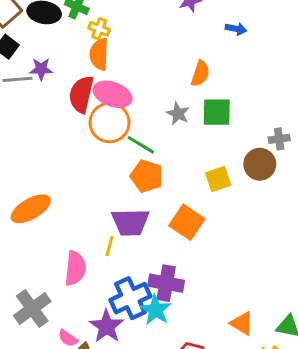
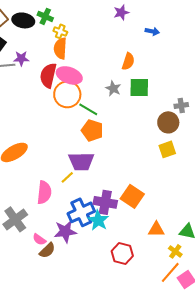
yellow square: (218, 179) -> (167, 149), moved
orange square: (187, 222) -> (132, 196), moved
yellow line: (110, 246) -> (67, 177), turned 32
orange triangle: (242, 323) -> (156, 229), turned -30
purple star: (107, 326) -> (65, 231), turned 30

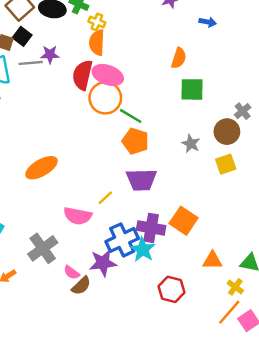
gray star: (113, 88) -> (191, 144), moved
gray cross: (181, 105) -> (243, 111), turned -32
purple trapezoid: (81, 161) -> (141, 180), moved
pink semicircle: (44, 192) -> (78, 216), turned 95

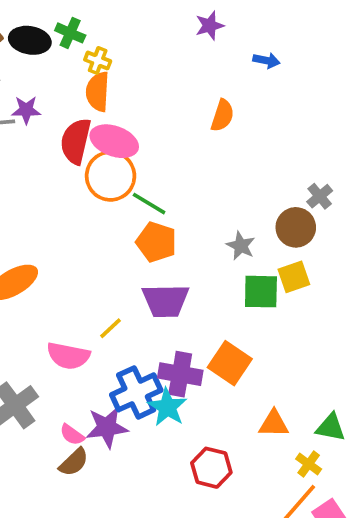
green square: (192, 89) -> (261, 292), moved
pink semicircle: (72, 272) -> (72, 435), moved

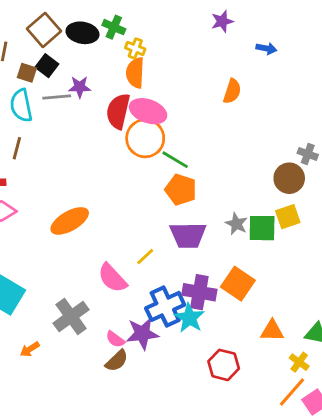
gray cross: (320, 196) -> (308, 154), turned -30
gray star: (241, 246) -> (236, 224), moved
pink semicircle: (68, 356) -> (112, 278), turned 36

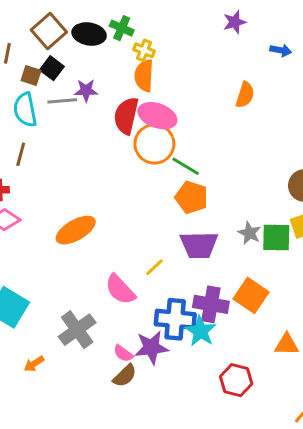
blue cross: (165, 306) -> (175, 319), turned 30

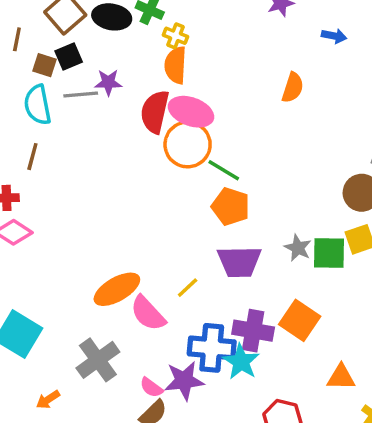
black square: (52, 68) -> (69, 57), turned 30
orange ellipse: (76, 230) -> (117, 289), moved

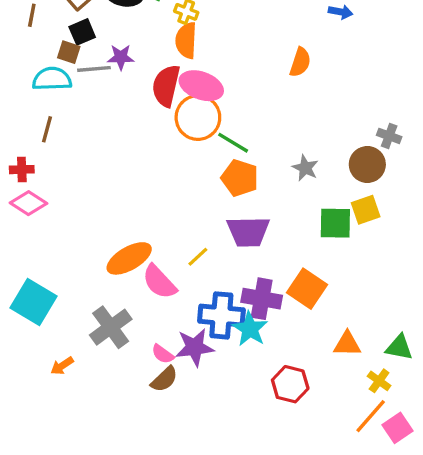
brown square: (45, 65) -> (69, 52), moved
cyan semicircle: (38, 105) -> (52, 79), turned 99
gray star: (298, 248) -> (305, 168), moved

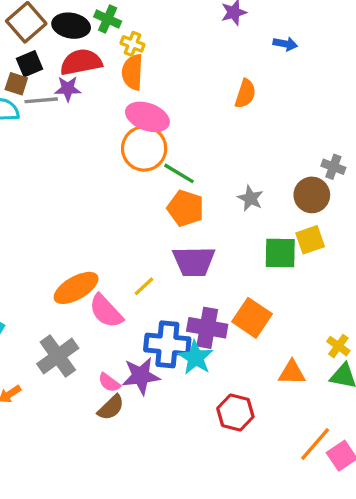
red semicircle: (166, 86) -> (81, 62), moved, turned 66
yellow cross: (379, 381) -> (338, 346), moved

